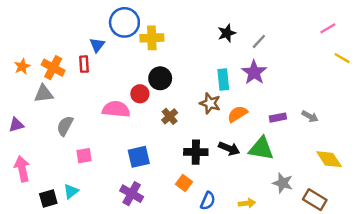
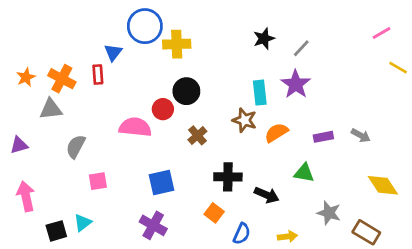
black arrow: (229, 148) -> (267, 195), moved
green triangle: (261, 148) -> (304, 173), size x0.7

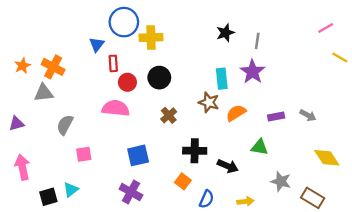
gray line: (301, 48) -> (257, 41), turned -35
red rectangle: (98, 75) -> (113, 63), moved
red circle: (163, 109) -> (127, 82), moved

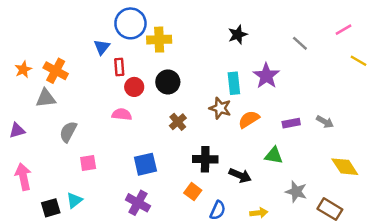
gray line: (257, 41) -> (300, 43), moved, turned -56
pink semicircle: (116, 108) -> (122, 114), size x0.7

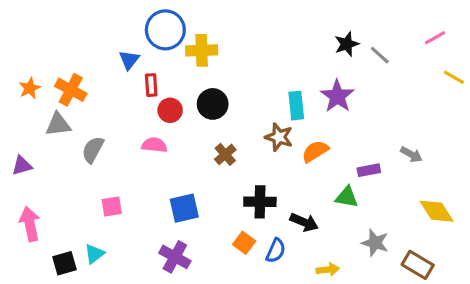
black star: (238, 35) -> (347, 44), moved
purple rectangle: (291, 123) -> (369, 170), moved
gray semicircle: (68, 132) -> (93, 150), moved
blue semicircle: (218, 210) -> (276, 251), moved

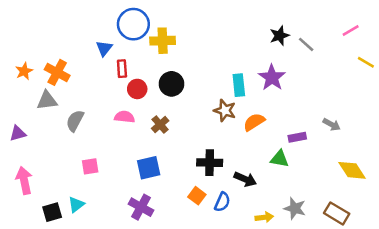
brown cross: (225, 154) -> (160, 125), moved
gray star: (375, 243) -> (295, 208), moved

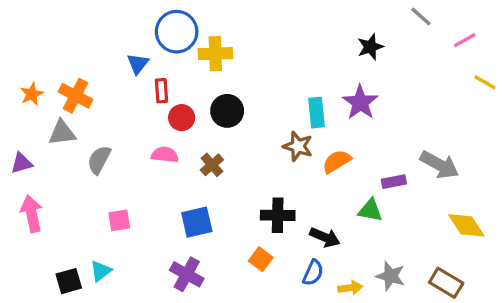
gray line: (306, 44) -> (421, 17), moved
gray arrow: (332, 125) -> (439, 165), size x1.6
purple triangle: (18, 133) -> (22, 163), moved
pink arrow: (24, 180) -> (32, 214), moved
blue semicircle: (222, 202) -> (313, 273), moved

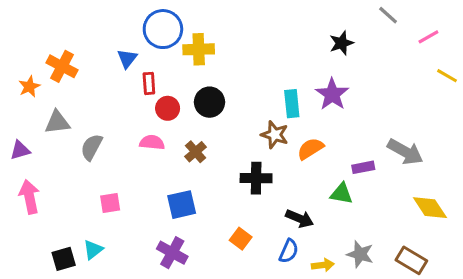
orange cross: (75, 96) -> (62, 66), moved
black cross: (278, 215) -> (256, 178), moved

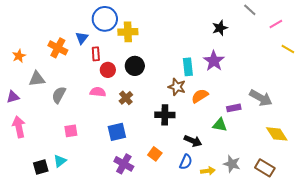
orange cross: (62, 66) -> (58, 48), moved
purple cross: (172, 253) -> (124, 164), moved

